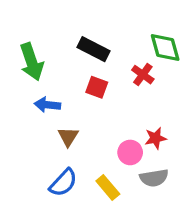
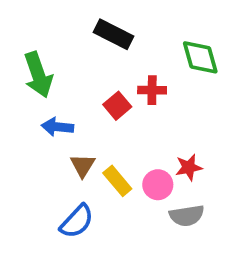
black rectangle: (94, 49) -> (113, 34), moved
red cross: (143, 75) -> (152, 90), moved, turned -35
red square: (97, 87) -> (117, 106), turned 30
yellow rectangle: (108, 187) -> (117, 181), moved

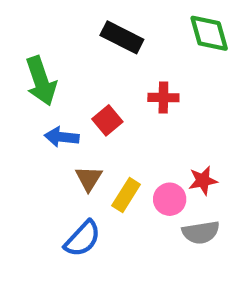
green diamond: (200, 57) -> (209, 33), moved
red square: (117, 106) -> (107, 120), moved
yellow rectangle: (117, 181) -> (126, 195), turned 72

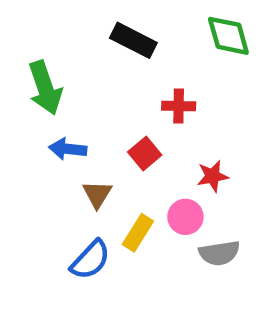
red square: (107, 120) -> (145, 153), moved
red star: (203, 181) -> (213, 176), moved
yellow rectangle: (126, 195) -> (138, 233), moved

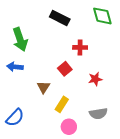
blue arrow: (68, 149) -> (15, 67), moved
pink circle: (185, 217) -> (69, 127), moved
blue semicircle: (90, 260) -> (15, 118), moved

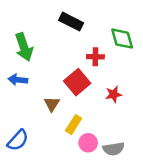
green diamond: (102, 16) -> (122, 39), moved
red square: (65, 69) -> (77, 82), size x1.5
gray semicircle: (98, 114) -> (114, 149), moved
pink circle: (69, 127) -> (88, 143), moved

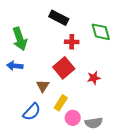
red cross: (95, 57) -> (72, 42), moved
blue semicircle: (18, 140) -> (32, 112), moved

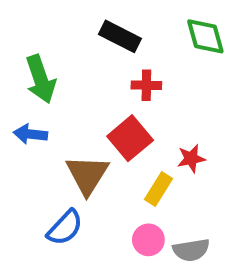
green diamond: (101, 32) -> (205, 36), moved
brown triangle: (43, 86) -> (87, 175), size x1.6
yellow rectangle: (61, 103) -> (159, 189), moved

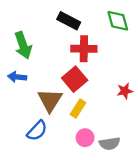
red cross: (146, 85) -> (84, 49), size x1.5
red star: (191, 158) -> (125, 91), moved
yellow rectangle: (159, 189) -> (78, 108), moved

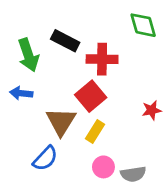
black rectangle: (69, 21) -> (65, 41), moved

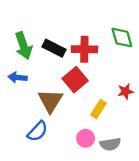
green diamond: (143, 25) -> (122, 38), moved
black rectangle: (65, 41) -> (54, 48), moved
yellow rectangle: (95, 131) -> (98, 109), moved

